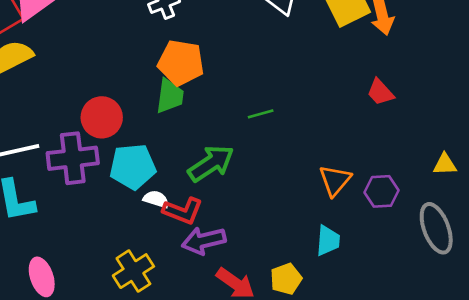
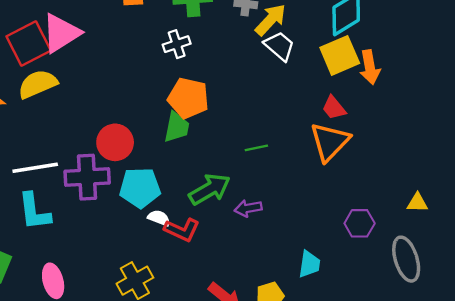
red trapezoid: (380, 92) -> (334, 108), moved
orange triangle: (335, 180) -> (330, 142), moved, size x1.4
purple arrow: (204, 241) -> (248, 208), moved, size x0.7

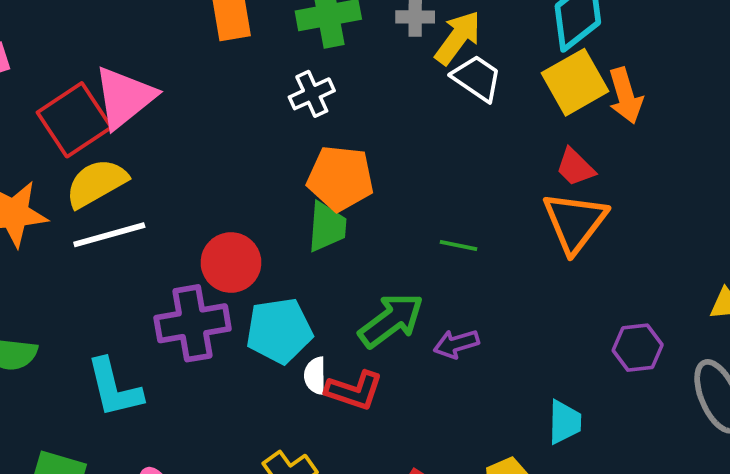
green line: (256, 148) -> (459, 246), turned 30
white line: (35, 168) -> (109, 235), moved
white semicircle: (159, 218) -> (315, 376), turned -105

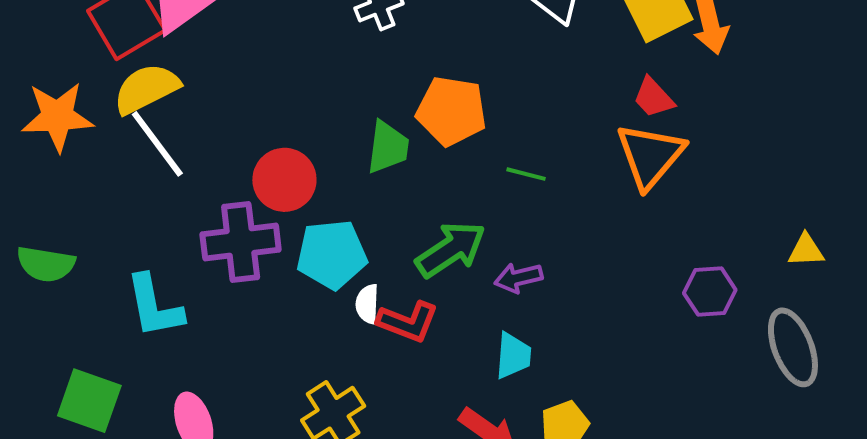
orange pentagon: (340, 178) -> (451, 111), moved
white line: (109, 235) -> (157, 144), turned 66
cyan trapezoid: (565, 422) -> (513, 356), moved

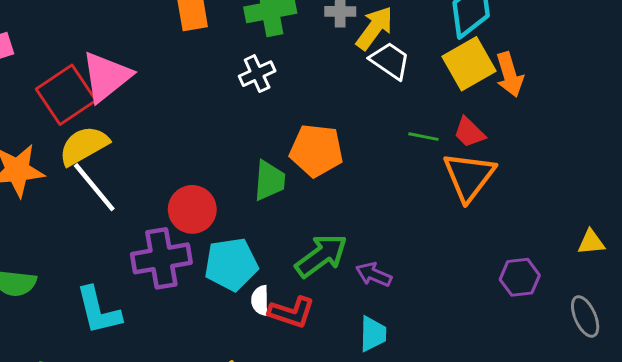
green line: (526, 174) -> (423, 137), moved
purple arrow: (518, 278) -> (374, 275), turned 40
gray ellipse: (793, 347) -> (585, 316), size x0.7

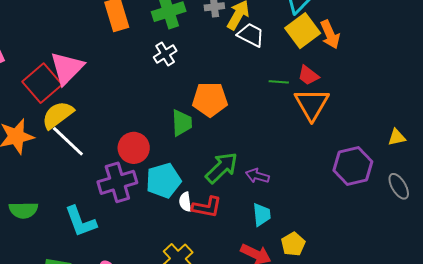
purple hexagon: (520, 277) -> (353, 166), size x1.5

